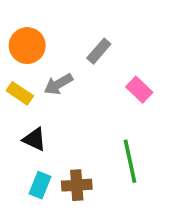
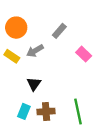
black triangle: (35, 139) -> (34, 84), moved, turned 40
green line: (130, 161) -> (78, 111), moved

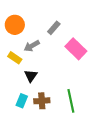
pink rectangle: (84, 54) -> (76, 49), size x1.5
yellow rectangle: (12, 56) -> (15, 58), moved

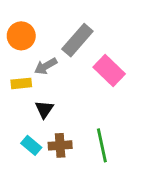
gray rectangle: (54, 28) -> (77, 40), size x1.6
yellow rectangle: (15, 58) -> (21, 83), turned -40
cyan rectangle: (22, 101) -> (31, 145), turned -72

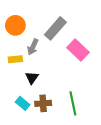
gray arrow: (46, 66) -> (33, 47), turned -35

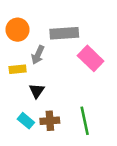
gray rectangle: (55, 28) -> (64, 33), turned 45

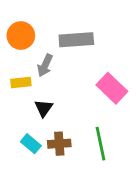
pink rectangle: (91, 58) -> (112, 88), moved

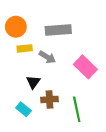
gray arrow: (45, 65) -> (47, 57), moved, turned -84
yellow rectangle: (21, 82) -> (25, 48), moved
brown cross: (59, 144) -> (50, 99), moved

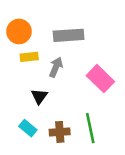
gray arrow: (47, 57) -> (56, 67), turned -98
brown cross: (50, 99) -> (60, 132), moved

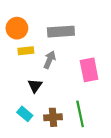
pink rectangle: (100, 79) -> (89, 70), turned 35

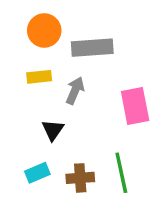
orange circle: (17, 28) -> (44, 30), moved
cyan rectangle: (25, 114) -> (37, 173), turned -63

